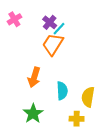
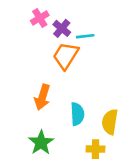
pink cross: (14, 19) -> (40, 18), moved
cyan line: (59, 29) -> (85, 36), moved, turned 40

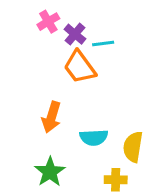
orange trapezoid: (66, 56) -> (80, 67), turned -68
cyan semicircle: (77, 114) -> (94, 137), turned 90

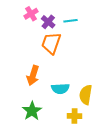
cyan line: (103, 43) -> (70, 21), moved
orange trapezoid: (80, 67) -> (51, 43), turned 55

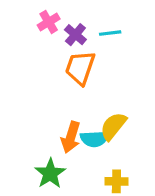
orange arrow: (33, 75) -> (71, 137), moved
yellow semicircle: (86, 95) -> (113, 126), moved, turned 30

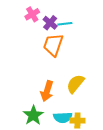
cyan line: (110, 33) -> (65, 24), moved
cyan semicircle: (94, 139) -> (63, 117), moved

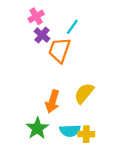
purple cross: (50, 23) -> (42, 35), moved
cyan line: (65, 24) -> (72, 27), turned -48

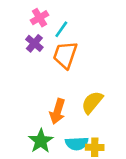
cyan line: (72, 27) -> (61, 29), moved
purple cross: (42, 35) -> (34, 43), moved

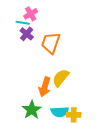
cyan line: (61, 29) -> (23, 23), moved, turned 64
yellow semicircle: (92, 102) -> (61, 78), moved

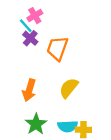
cyan line: (23, 23) -> (26, 26), turned 40
orange arrow: (45, 87) -> (29, 90), moved

